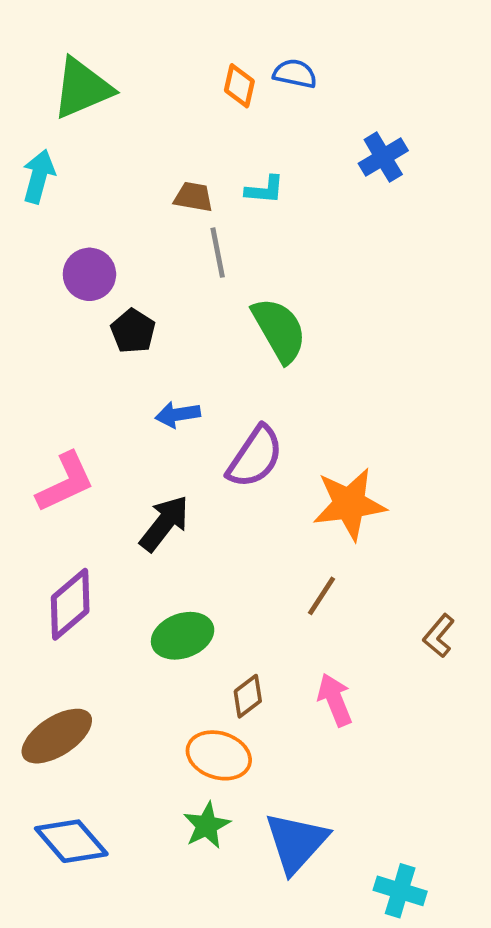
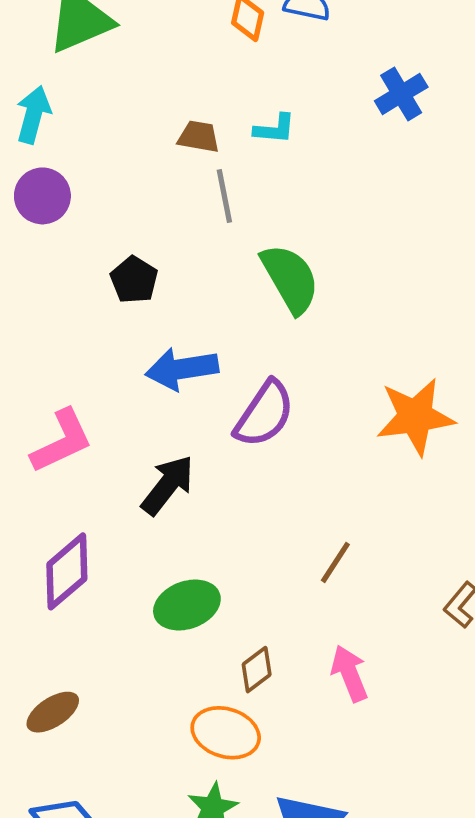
purple circle: (89, 274) -> (42, 196), moved
blue arrow: (178, 415) -> (182, 369), size x1.5
orange star: (349, 504) -> (415, 417), moved
brown ellipse: (57, 736) -> (53, 712), size x0.7

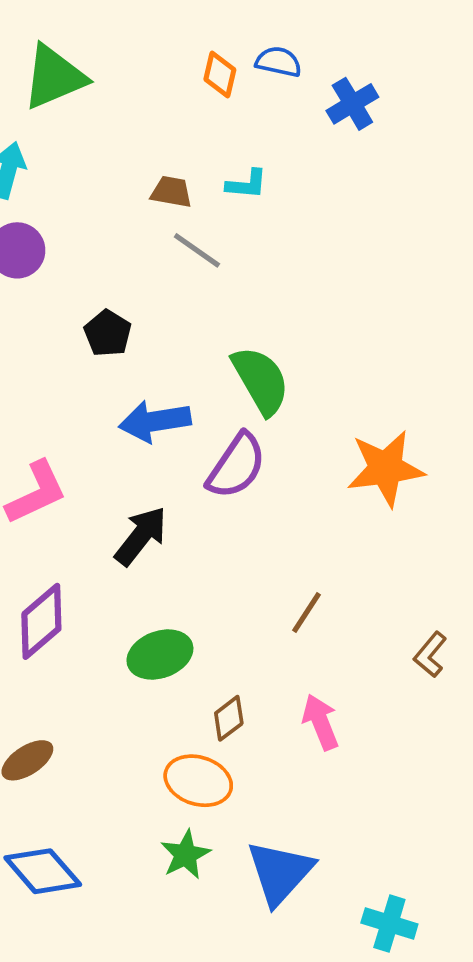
blue cross: (401, 94) -> (352, 104), moved
gray line: (224, 196) -> (197, 250), turned -44
green semicircle: (290, 279) -> (261, 380), moved

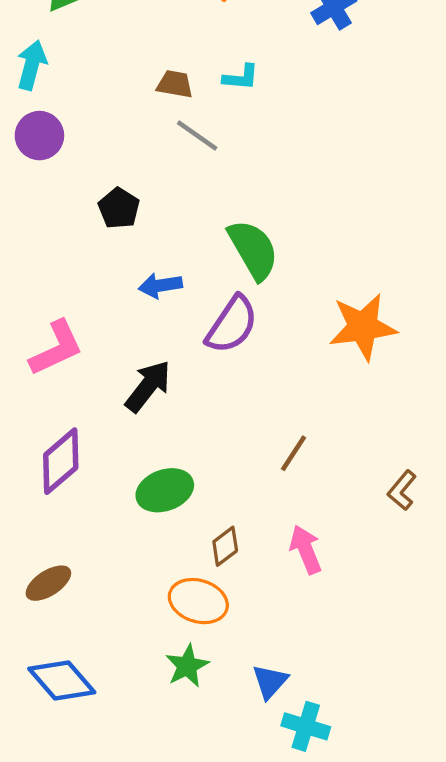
blue arrow: (155, 421) -> (160, 285), size x0.7
blue triangle: (280, 873) -> (270, 682), size x0.6
cyan cross: (389, 923) -> (306, 726), moved

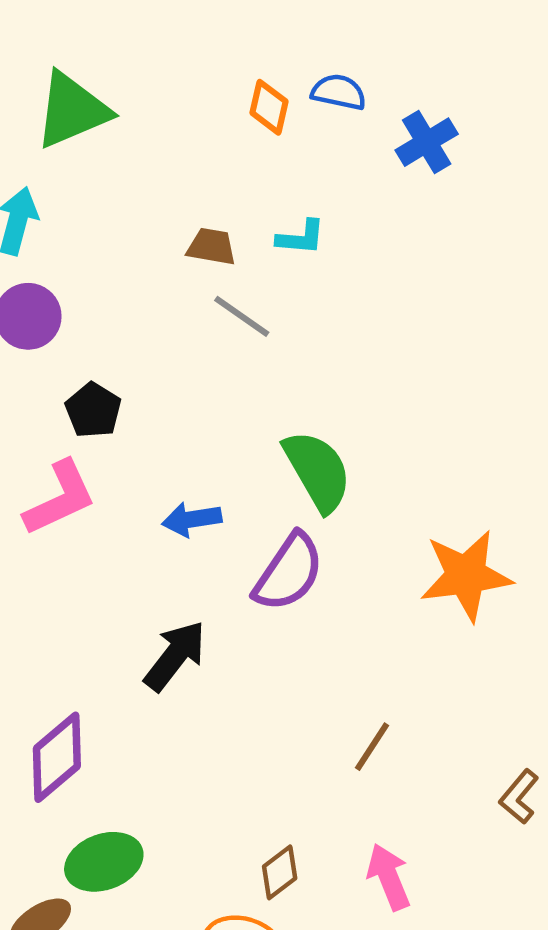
black pentagon: (119, 208) -> (93, 410), moved
pink L-shape: (56, 348) -> (60, 498), moved
green ellipse: (165, 490) -> (104, 862), moved

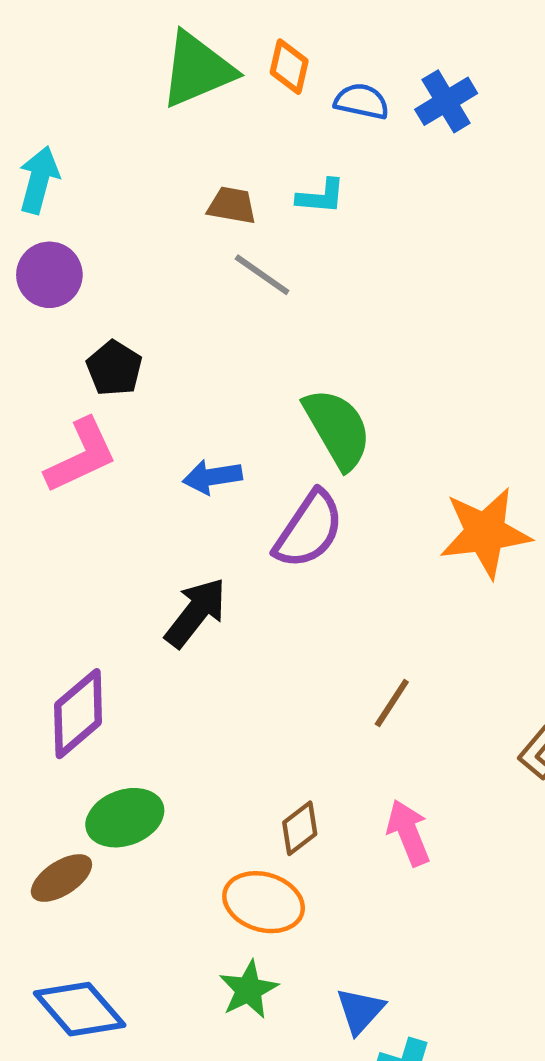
blue semicircle: (339, 92) -> (362, 101), moved
green triangle: (72, 110) -> (197, 70), moved

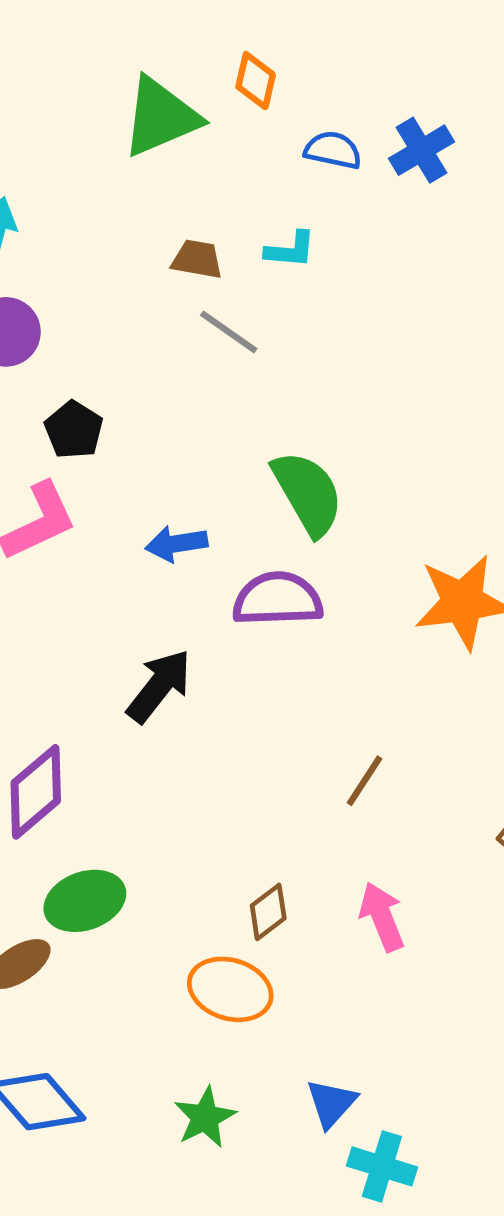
orange diamond: (289, 67) -> (256, 81), moved
purple semicircle: (309, 530) -> (278, 599), turned -126
green star: (248, 990) -> (205, 1117), moved

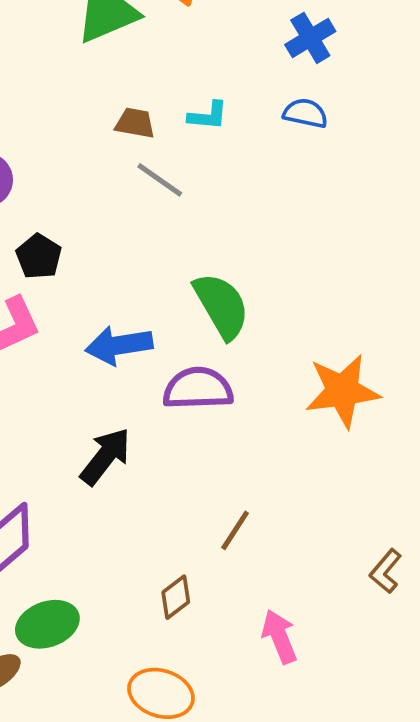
blue semicircle: (333, 150) -> (305, 113), moved
blue arrow: (176, 544) -> (119, 345), size x1.4
brown line: (365, 781) -> (235, 530), moved
brown diamond: (268, 912) -> (176, 597), moved

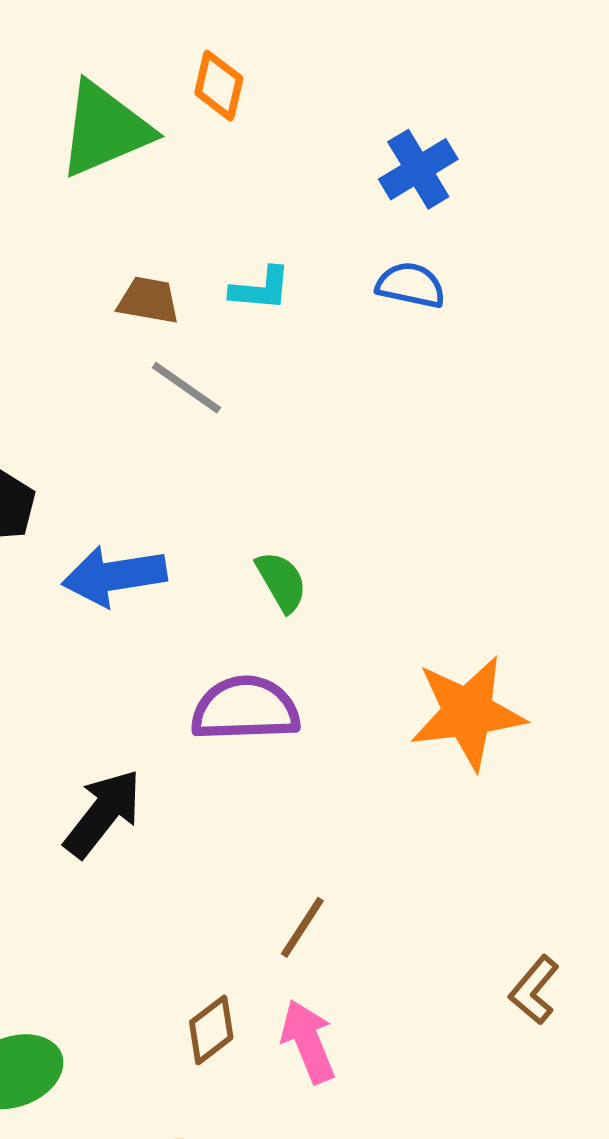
green semicircle: (221, 306) -> (281, 582), size x0.6
blue arrow: (119, 345) -> (114, 576), moved
pink arrow: (279, 637) -> (308, 1041), moved

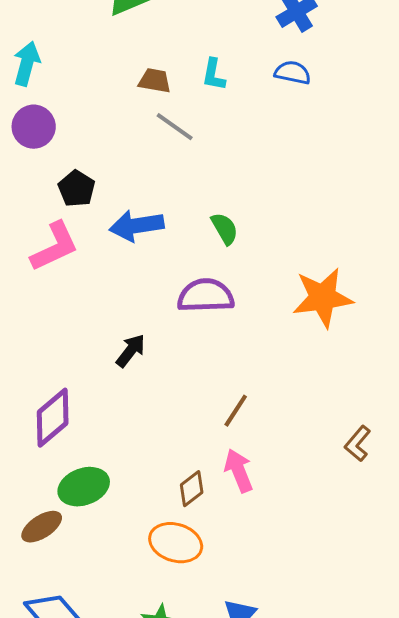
cyan L-shape: (261, 289) -> (214, 75), turned 96
black arrow: (103, 813) -> (131, 351), size x0.7
brown diamond: (211, 1030) -> (192, 489), moved

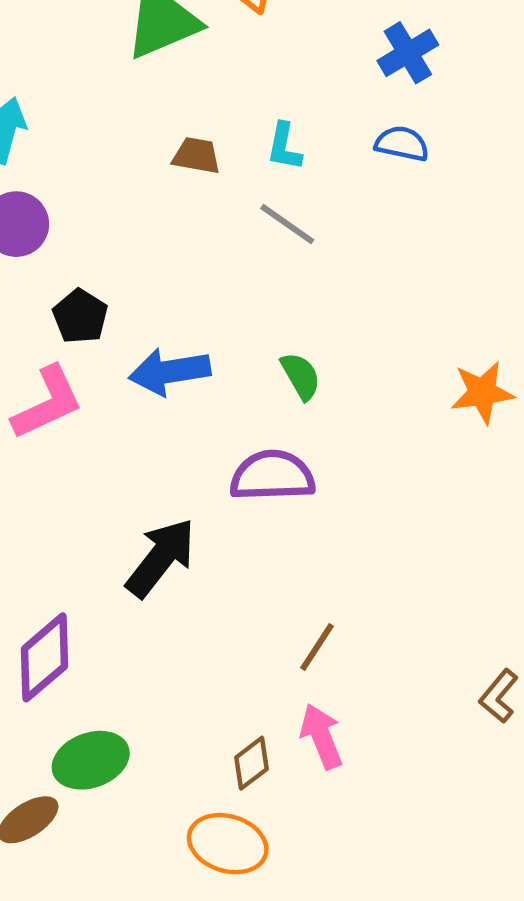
gray line: (175, 127) -> (287, 224), moved
orange star: (323, 298) -> (482, 392), moved, size x0.7
black arrow: (131, 351) -> (161, 558), size x1.6

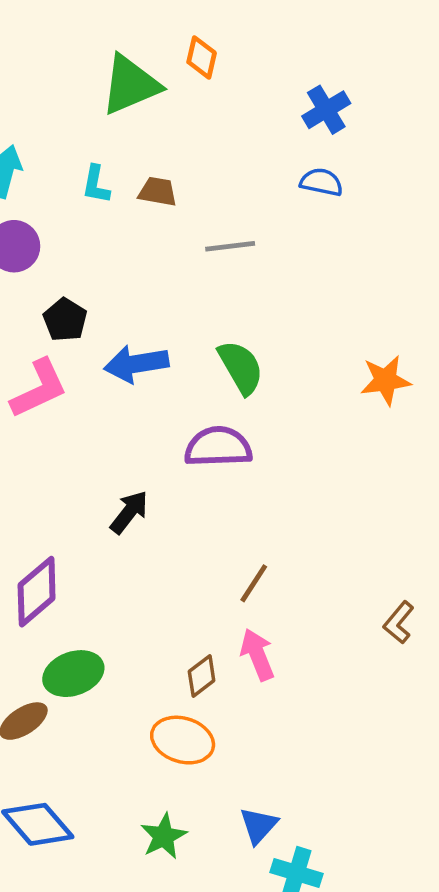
cyan L-shape: (284, 147) -> (96, 184), moved
gray line: (287, 224) -> (230, 246), turned -42
green semicircle: (301, 376) -> (241, 367), size x1.4
black arrow: (161, 558) -> (129, 512), size x0.7

